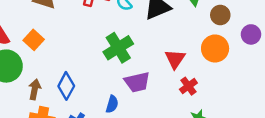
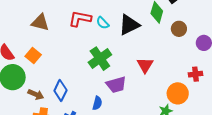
orange circle: (215, 48) -> (178, 93), moved
red cross: (188, 86) -> (196, 74), moved, turned 32
brown arrow: (35, 89) -> (36, 94), turned 105

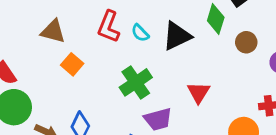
red L-shape: (80, 19) -> (109, 27), turned -80
orange square: (33, 56) -> (72, 64), moved

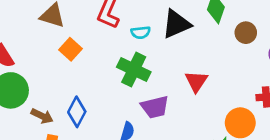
cyan semicircle: (140, 33) -> (141, 33), moved, turned -54
green cross: (136, 82) -> (134, 70), turned -32

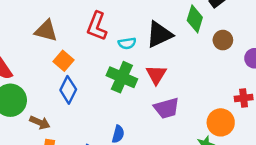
red triangle: (196, 81) -> (156, 75), moved
purple trapezoid: (155, 107) -> (166, 108), moved
blue diamond: (77, 112) -> (68, 90), moved

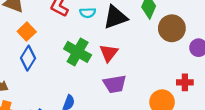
brown circle: (223, 40) -> (172, 28), size x1.5
cyan semicircle: (127, 43) -> (88, 13), moved

